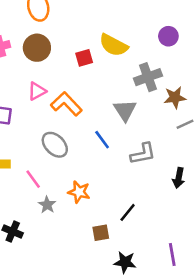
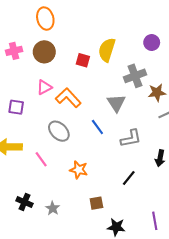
yellow semicircle: (114, 45) -> (107, 50), turned 80
red square: (84, 58) -> (83, 60), turned 32
gray star: (47, 205) -> (53, 208), moved
black line: (128, 212) -> (129, 178), moved

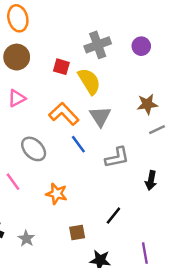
yellow semicircle: (107, 50) -> (89, 81), moved, turned 130
gray cross: (135, 76) -> (98, 45), moved
orange L-shape: (68, 98) -> (64, 114), moved
black line: (129, 178) -> (113, 216), moved

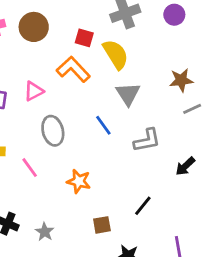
pink triangle: (17, 98) -> (34, 91), moved
orange L-shape: (64, 114) -> (73, 69), moved
gray ellipse: (34, 149) -> (53, 131), turned 30
black arrow: (151, 180) -> (185, 166), turned 36

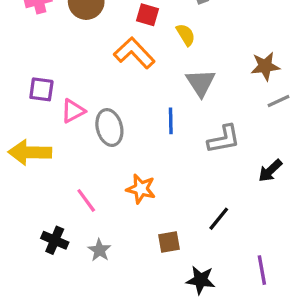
yellow semicircle: (116, 54) -> (186, 35), size x0.6
pink triangle: (34, 91) -> (73, 111), moved
blue line: (103, 125) -> (171, 121), turned 35
pink line: (30, 168) -> (86, 200), moved

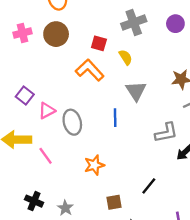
purple square: (41, 89) -> (25, 96), turned 30
gray L-shape: (224, 139) -> (166, 133), moved
orange star: (141, 189) -> (94, 165), turned -30
pink line: (86, 200) -> (46, 156), moved

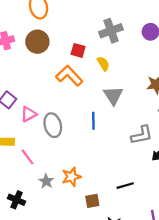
orange star: (94, 165) -> (71, 177), moved
black line: (149, 186) -> (125, 186), turned 35
gray star: (65, 208) -> (46, 181), moved

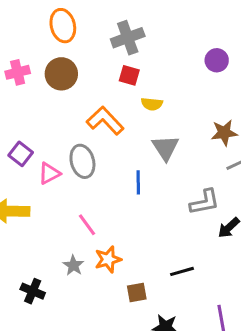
gray cross: (111, 31) -> (128, 38), moved
red square: (78, 50) -> (129, 75), moved
yellow semicircle: (103, 64) -> (152, 104), turned 128
gray ellipse: (53, 125) -> (82, 161), moved
pink line: (28, 157) -> (87, 225), moved

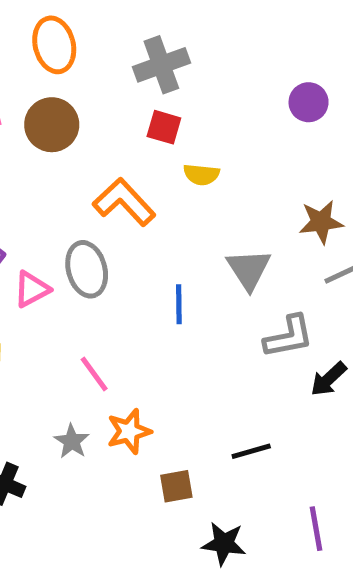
gray triangle: (165, 148) -> (249, 269), moved

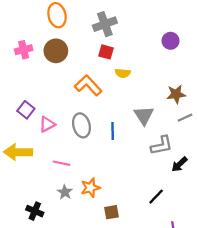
gray ellipse: (87, 269) -> (81, 125), moved
pink line: (94, 374) -> (61, 163), moved, turned -42
black line: (251, 451) -> (156, 197), moved, turned -30

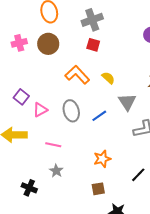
yellow semicircle: (123, 73) -> (108, 78), moved, turned -144
blue line: (113, 131) -> (99, 116), turned 56
orange star: (90, 188) -> (102, 159), moved

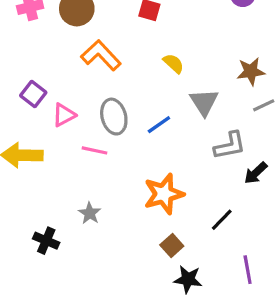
orange L-shape: (77, 75) -> (101, 55), moved
pink line: (53, 145) -> (94, 150), moved
orange star: (102, 159) -> (164, 194), size x1.4
brown square: (98, 189) -> (172, 245), moved, turned -32

